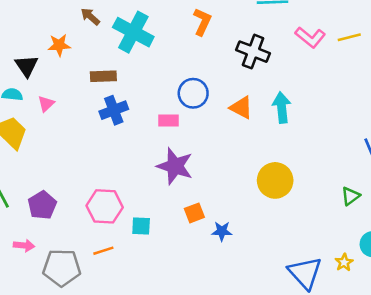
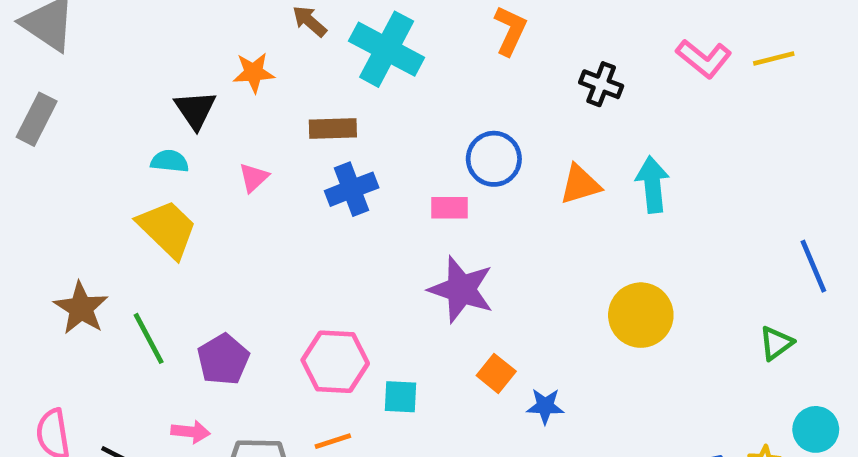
black cross: (253, 52) -> (601, 84), size x0.7
pink triangle: (46, 104) -> (254, 177), moved
orange triangle: (241, 108) -> (580, 184), turned -45
orange square: (194, 213) -> (496, 373), turned -30

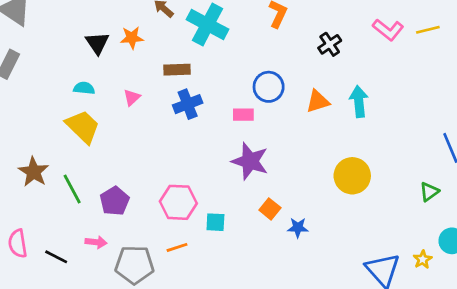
black cross: (601, 84) -> (330, 44), turned 35
black triangle: (195, 110) -> (97, 43), moved

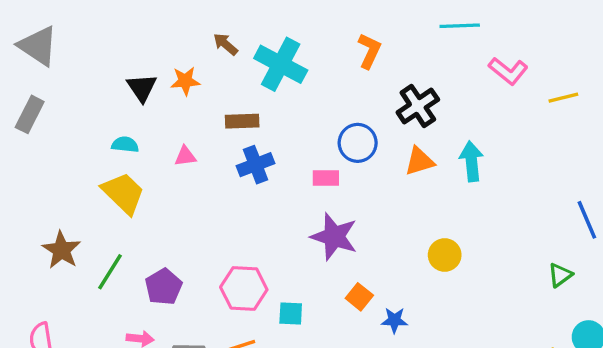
yellow line: (428, 30) -> (563, 98), moved
black cross: (330, 44) -> (418, 106), moved, size x1.4
pink triangle: (132, 97) -> (185, 156), turned 36
yellow circle: (352, 176) -> (445, 255), moved, size x0.7
green line: (72, 189) -> (110, 272), turned 60

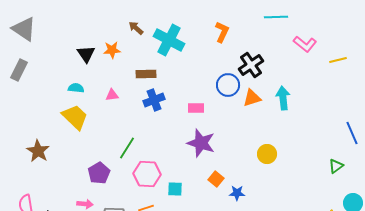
blue circle: (358, 143) -> (228, 85), moved
green line: (110, 272) -> (127, 148), moved

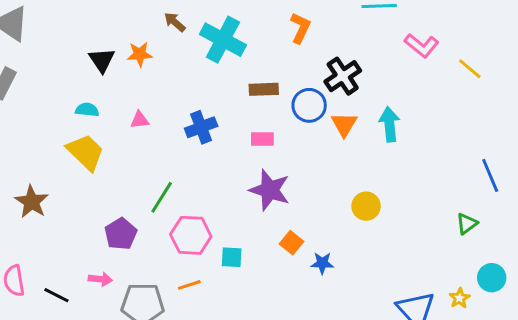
yellow line: (338, 60) -> (470, 69), turned 54
brown rectangle: (146, 74) -> (264, 89), moved
orange triangle: (252, 98) -> (344, 124), turned -42

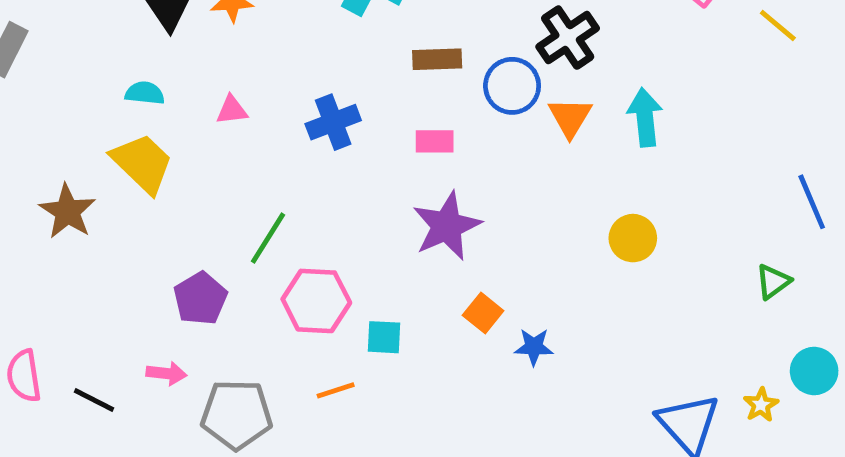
purple star: (270, 190) -> (447, 226), turned 30
brown star: (32, 202) -> (67, 212), moved
yellow circle: (366, 206) -> (633, 238), moved
orange line: (189, 285) -> (336, 390), moved

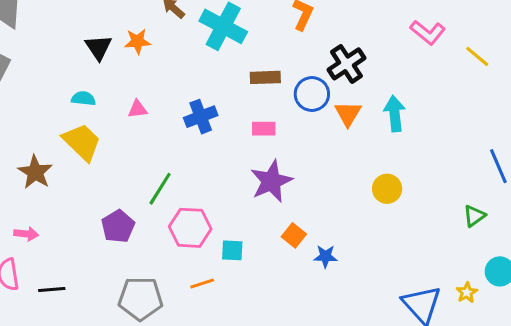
pink arrow: (166, 373) -> (26, 234), moved
black line: (94, 400) -> (52, 289), turned -32

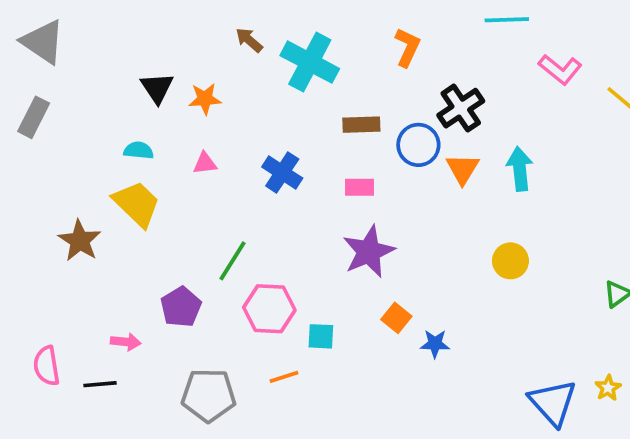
orange star: (137, 41) -> (205, 99), moved
blue cross: (201, 117) -> (282, 173), turned -36
pink arrow: (26, 234) -> (126, 342), moved

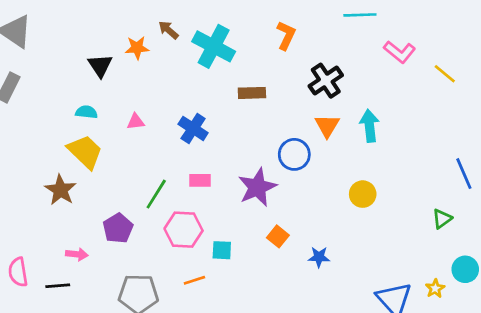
orange star: (205, 99) -> (137, 48), moved
blue circle: (418, 145) -> (294, 154), moved
pink rectangle: (360, 187) -> (200, 180), moved
brown star: (80, 241) -> (60, 190), moved
blue star: (435, 344) -> (319, 257), moved

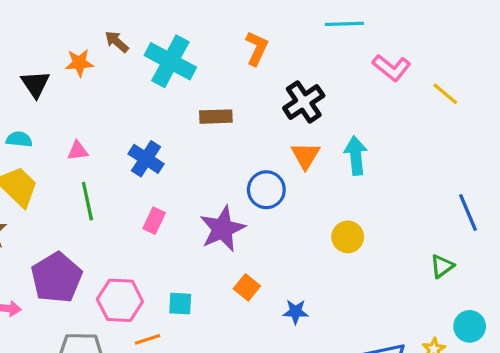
pink rectangle: (200, 180) -> (154, 221), turned -65
green line: (156, 194) -> (87, 201), moved, turned -44
purple pentagon: (118, 228) -> (57, 278), size x1.4
pink hexagon: (184, 230) -> (120, 300), moved

